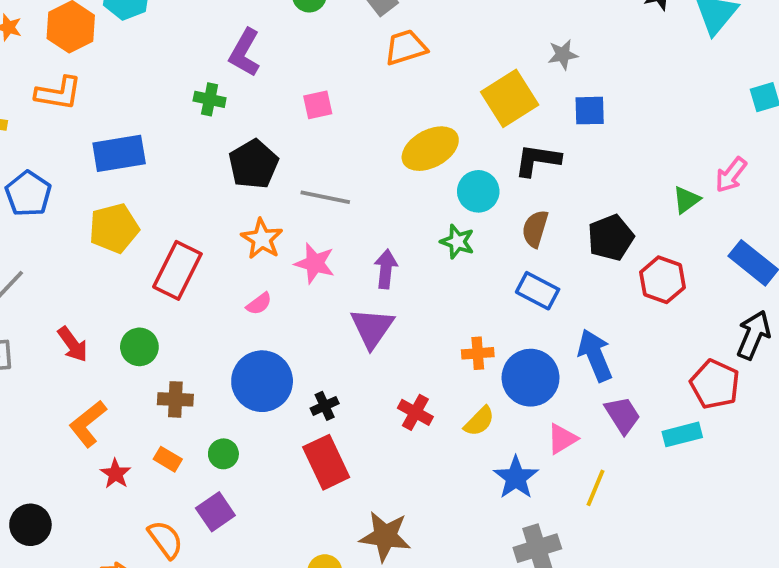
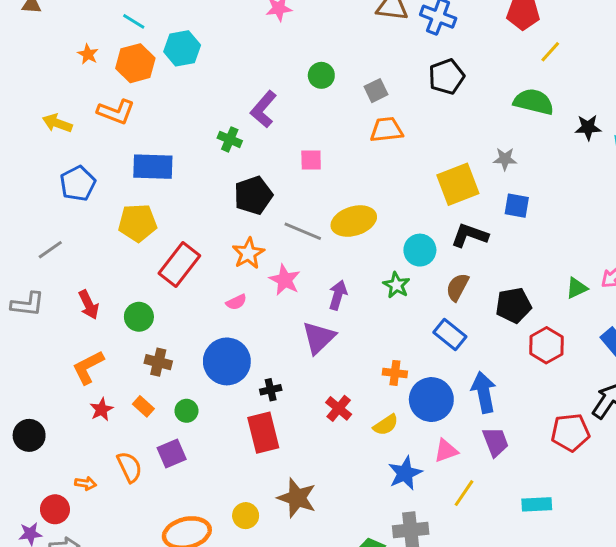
yellow ellipse: (430, 149) -> (354, 221), moved
red pentagon: (715, 384) -> (570, 432), turned 30
cyan rectangle: (682, 434) -> (537, 504), moved

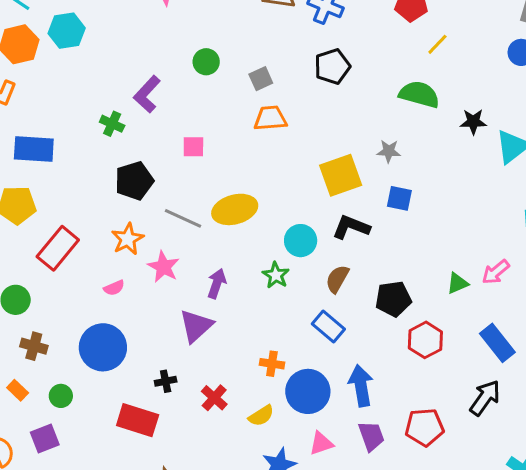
black cross: (271, 390) -> (166, 381), moved
red pentagon: (570, 432) -> (425, 427), moved
red rectangle: (263, 433) -> (138, 420), turned -60

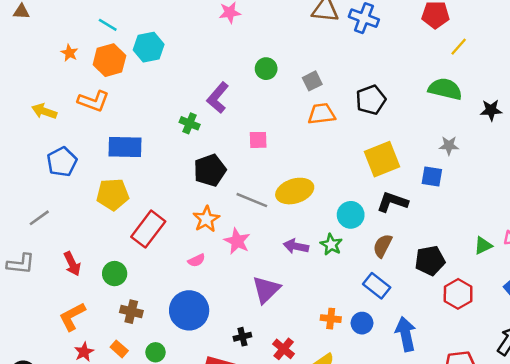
black pentagon: (332, 66) -> (371, 100), moved
gray star: (389, 151) -> (449, 146), moved
purple arrow: (217, 284) -> (296, 246), moved, turned -95
blue circle: (308, 391) -> (362, 323), moved, size x0.6

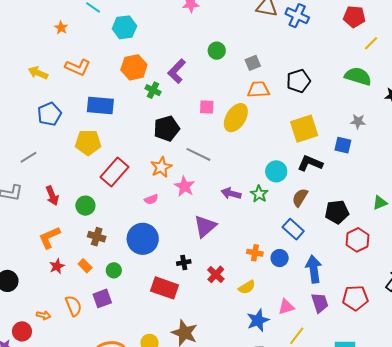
orange hexagon: (109, 60) -> (134, 67), moved
yellow ellipse: (295, 191) -> (236, 118), moved, turned -44

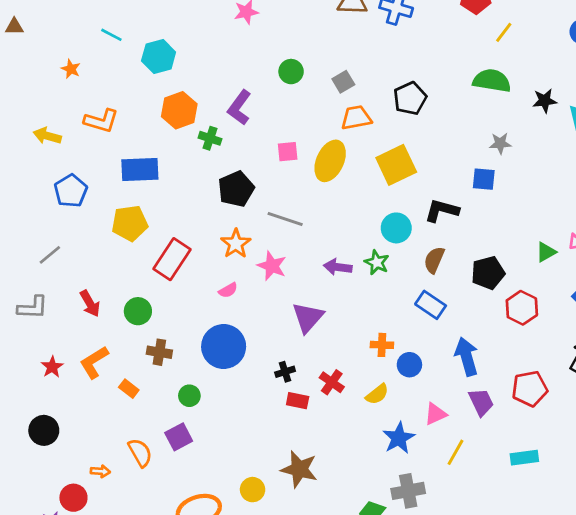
yellow square: (304, 129) -> (396, 165), moved
blue circle: (280, 258) -> (409, 365), moved
red star: (57, 266) -> (52, 367), moved
orange rectangle: (85, 266) -> (129, 389), moved
red rectangle: (164, 288) -> (298, 401), moved, size x0.6

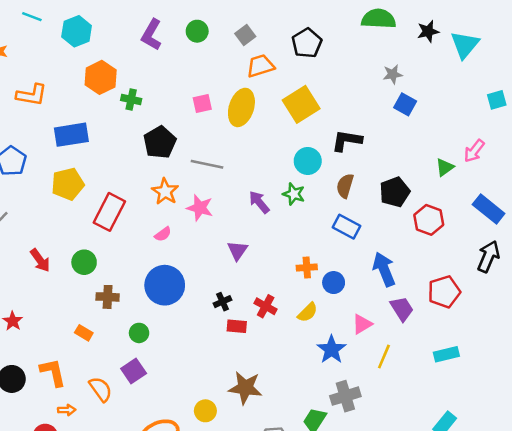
purple L-shape: (239, 108) -> (152, 35), moved
blue square: (484, 179) -> (405, 104), moved, turned 30
purple arrow: (338, 267) -> (259, 202), turned 50
purple triangle: (308, 317) -> (237, 250), size x0.7
orange L-shape: (94, 362) -> (53, 372), moved, turned 116

